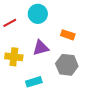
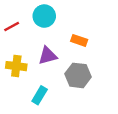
cyan rectangle: (34, 82) -> (40, 95), turned -42

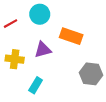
orange rectangle: (79, 40) -> (71, 36), size x1.5
gray hexagon: (78, 75) -> (91, 74), moved

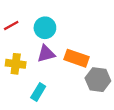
cyan circle: (40, 14) -> (45, 28), moved
orange rectangle: (71, 36) -> (77, 58), moved

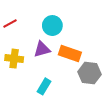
cyan circle: (45, 28) -> (52, 26), moved
cyan rectangle: (38, 92) -> (44, 86), moved

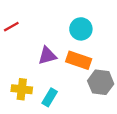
cyan circle: (52, 26) -> (81, 29), moved
yellow cross: (14, 59) -> (22, 89), moved

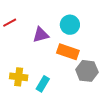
purple triangle: (47, 56) -> (41, 35), moved

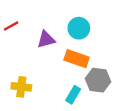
cyan rectangle: (43, 84) -> (73, 95), moved

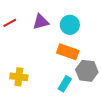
purple triangle: (46, 39) -> (41, 22), moved

